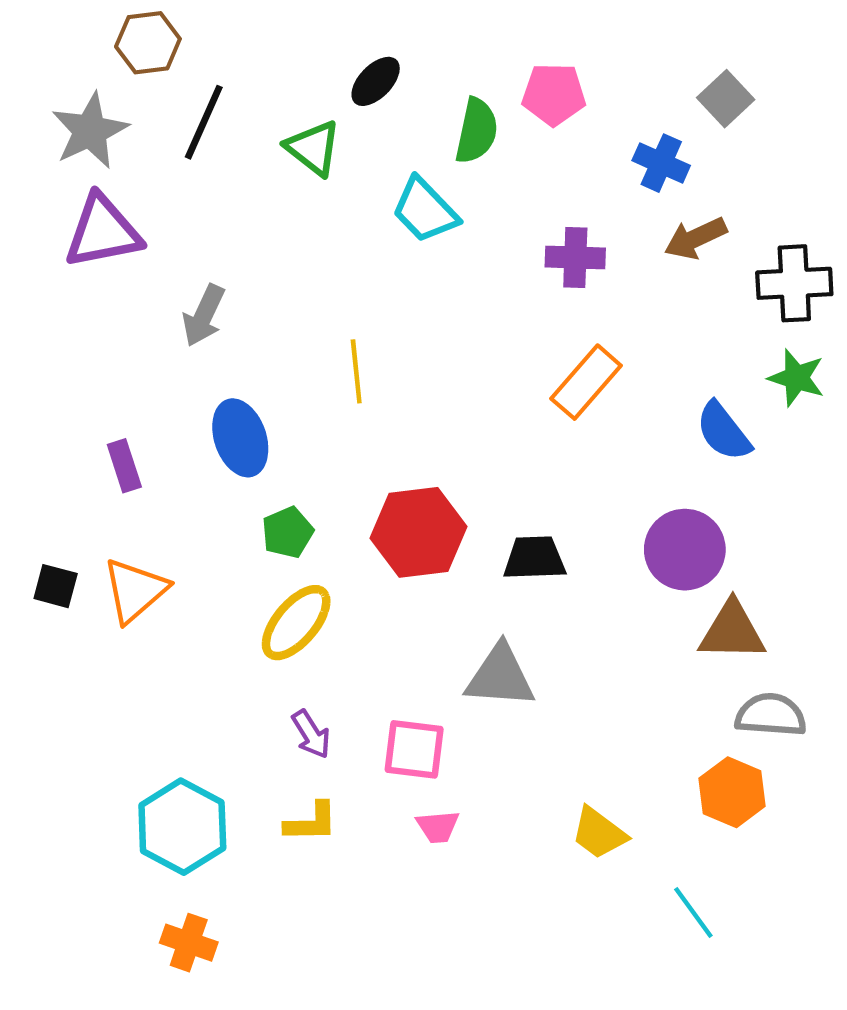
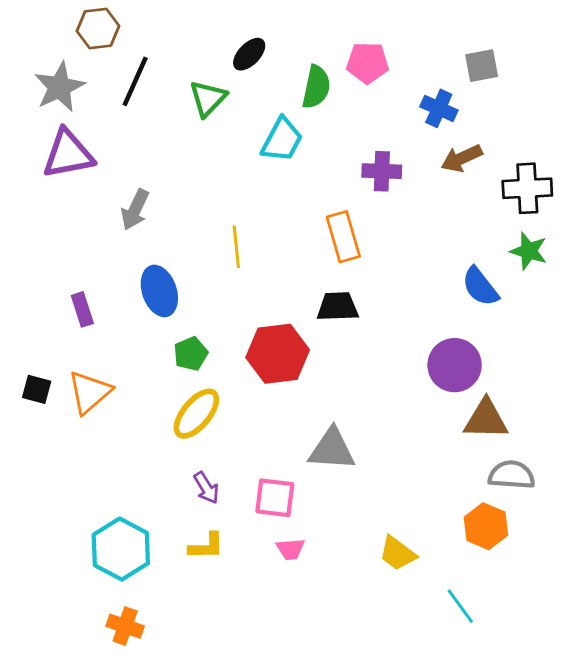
gray square: (726, 99) -> (482, 66), turned 32
green triangle: (313, 148) -> (208, 98), turned 36
cyan trapezoid: (425, 210) -> (282, 140), turned -108
orange rectangle: (586, 382) -> (343, 237), moved, turned -57
black trapezoid: (534, 558) -> (338, 307), moved

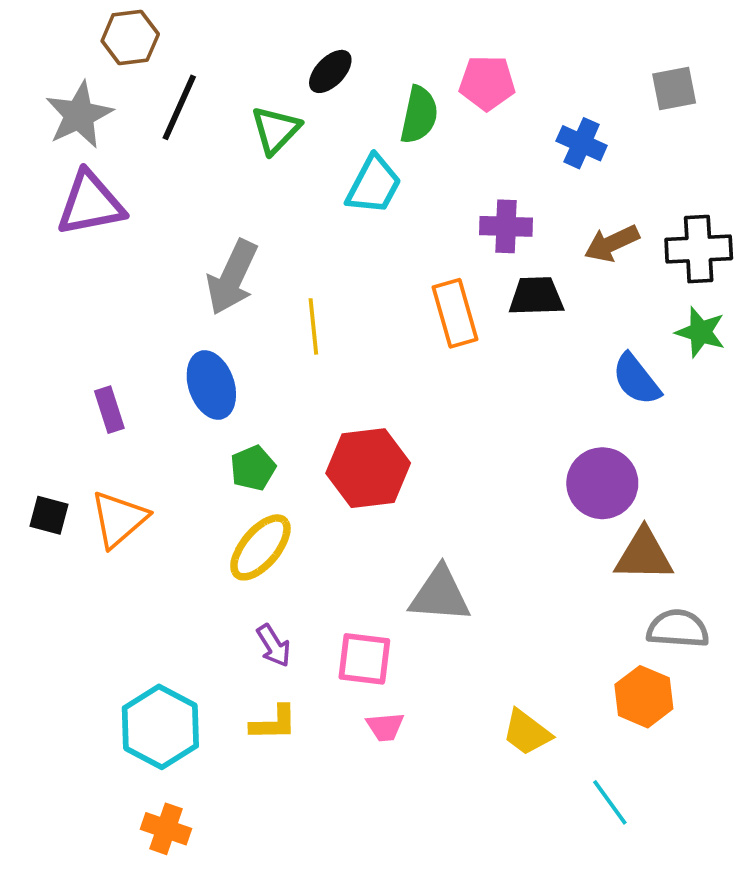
gray square: (482, 66) -> (674, 88), moved
brown arrow: (462, 158) -> (612, 243), moved
gray arrow: (135, 210) -> (232, 277), moved, size x1.4
black trapezoid: (338, 307) -> (536, 296), moved

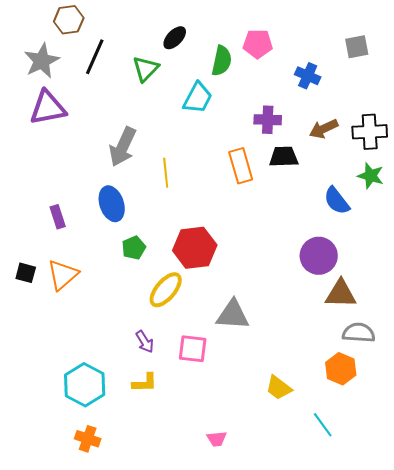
yellow ellipse: (260, 547) -> (166, 290), moved
pink trapezoid: (385, 727) -> (217, 439), moved

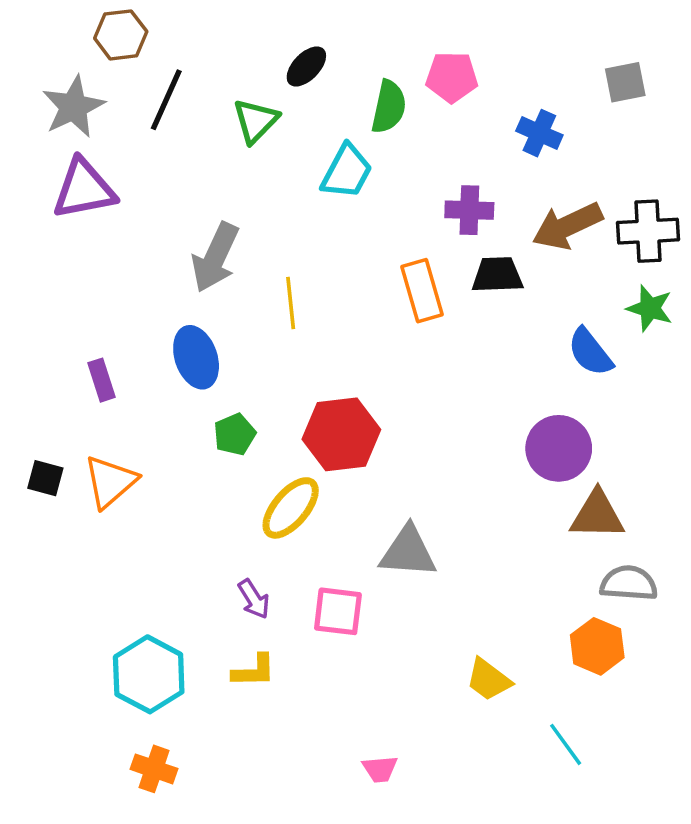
brown arrow: (324, 129) -> (567, 226), size x1.4

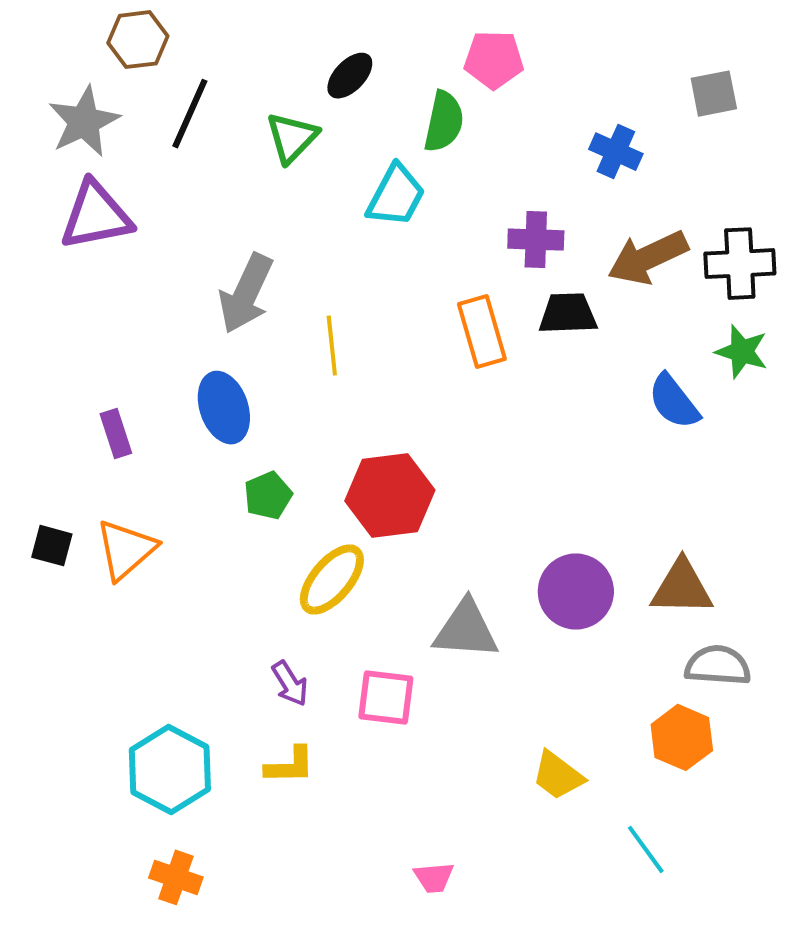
pink pentagon: (452, 77) -> (494, 60), moved
purple circle: (559, 448) -> (576, 592), moved

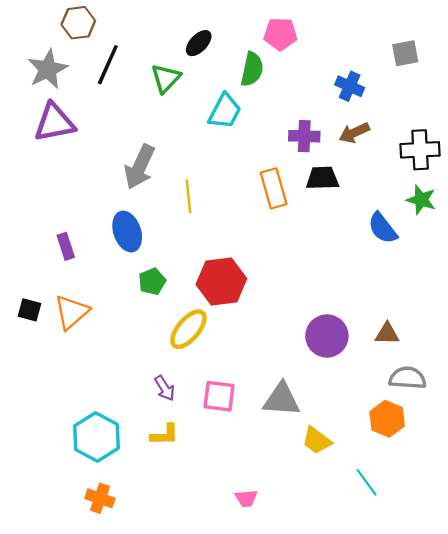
brown arrow: (648, 258) -> (354, 133), moved, size x0.7
brown triangle: (682, 588) -> (387, 334), size x0.7
gray triangle: (466, 629) -> (282, 400), moved

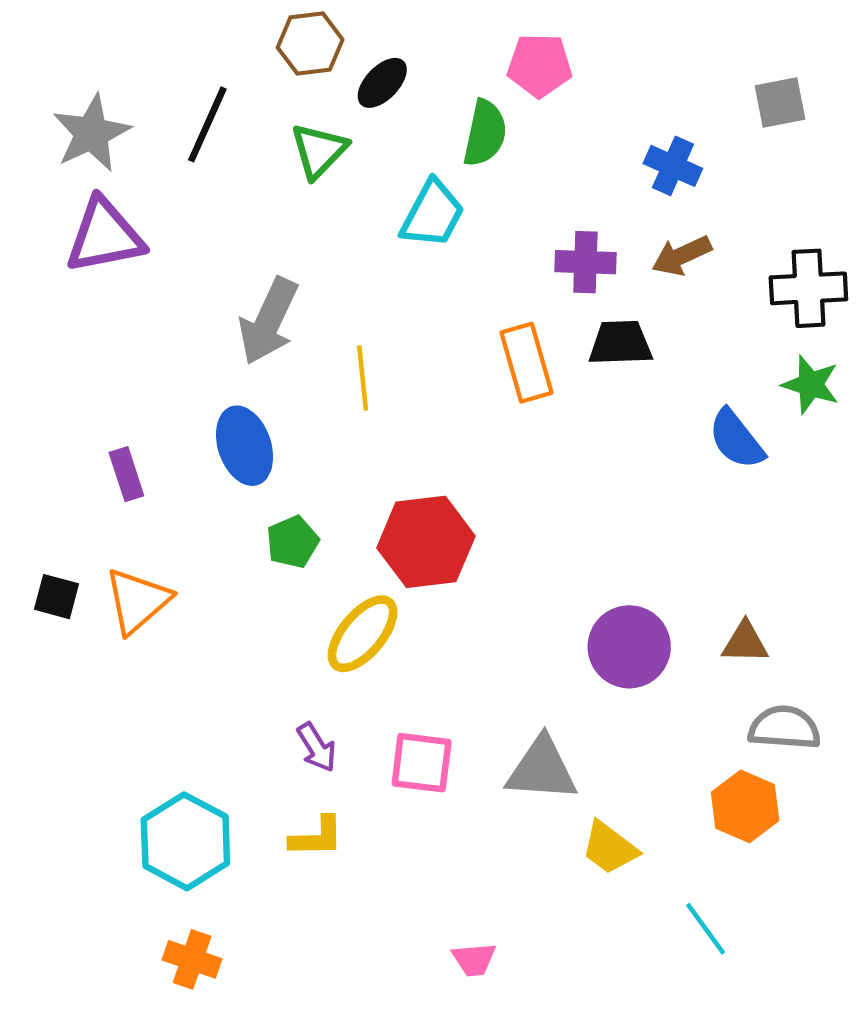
brown hexagon: (78, 23) -> (310, 44), moved

